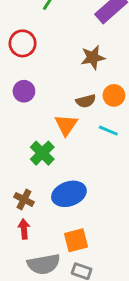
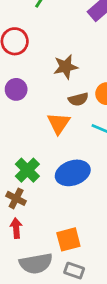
brown star: (93, 57) -> (66, 67), moved
green cross: (42, 153) -> (27, 170), moved
blue ellipse: (69, 194) -> (73, 173), moved

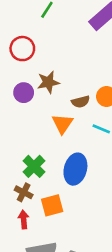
brown star: (66, 67) -> (48, 82), moved
blue ellipse: (73, 173) -> (75, 169), turned -56
orange square: (68, 239) -> (52, 205), moved

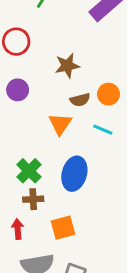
brown star: (48, 82) -> (67, 66), moved
brown cross: (24, 192) -> (33, 199), moved, turned -30
orange square: (52, 205) -> (63, 228), moved

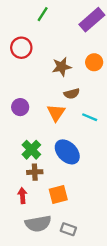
purple circle: (18, 90) -> (20, 107), moved
orange circle: (108, 94) -> (94, 62), moved
blue ellipse: (74, 174) -> (67, 152), turned -60

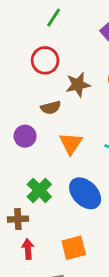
red circle: (21, 48) -> (45, 60), moved
brown semicircle: (72, 94) -> (51, 108), moved
brown cross: (35, 172) -> (18, 219), moved

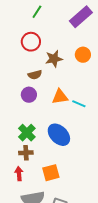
purple circle: (25, 136) -> (29, 95), moved
orange triangle: (71, 143) -> (60, 97), moved, turned 48
brown cross: (18, 219) -> (26, 153), moved

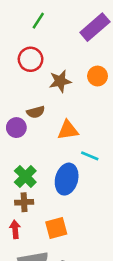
brown semicircle: (35, 75) -> (36, 112), moved
purple circle: (29, 95) -> (16, 128), moved
cyan line: (79, 104) -> (90, 156), moved
blue ellipse: (59, 135) -> (67, 179), turned 60

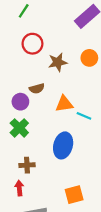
green line: (38, 21) -> (24, 11), moved
cyan line: (90, 156) -> (84, 116), moved
green cross: (25, 176) -> (19, 128), moved
orange square: (56, 228) -> (74, 195), moved

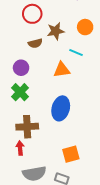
brown semicircle: (37, 89) -> (35, 43), moved
cyan line: (84, 116) -> (76, 52), moved
brown cross: (27, 165) -> (27, 127), size x1.5

